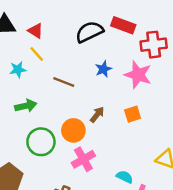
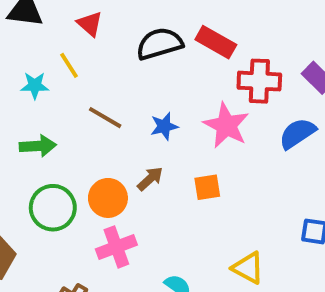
red triangle: (36, 31) -> (90, 24), moved
blue star: (103, 69) -> (164, 126), moved

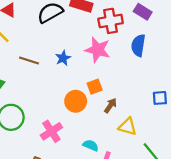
blue semicircle: (297, 133) -> (138, 45), turned -35
brown arrow: (150, 179) -> (110, 106), moved
orange circle: (108, 198) -> (76, 101), moved

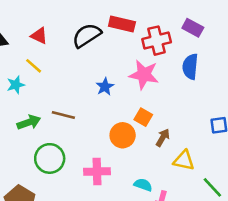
brown line: (29, 61) -> (63, 115), moved
orange square: (95, 87) -> (143, 117), turned -35
pink cross: (51, 131) -> (97, 172), turned 35

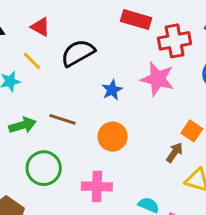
black semicircle: (87, 35) -> (78, 53), moved
orange square: (143, 117) -> (192, 131), moved
orange circle: (123, 135) -> (113, 137), moved

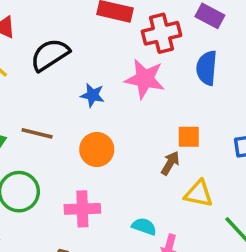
blue star: (112, 90) -> (93, 95), turned -30
orange square: (192, 131) -> (189, 137), turned -30

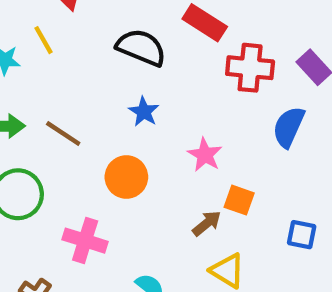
black semicircle: (50, 55) -> (141, 47), moved, turned 36
pink star: (145, 79) -> (205, 155), moved, size x0.7

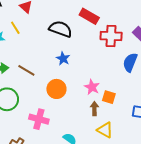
pink star: (205, 155) -> (92, 87), moved
brown arrow: (207, 223) -> (94, 109), turned -48

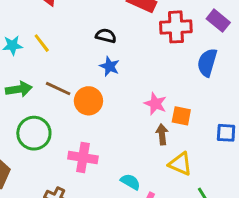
yellow line: (15, 28) -> (42, 43), moved
black semicircle: (61, 29) -> (106, 36), moved, size x0.6
orange circle: (56, 89) -> (88, 101), moved

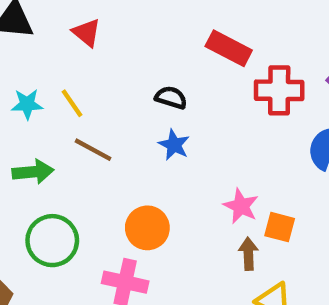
brown line: (58, 89) -> (93, 150), moved
orange circle: (88, 101) -> (147, 228), moved

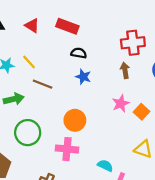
red rectangle: (229, 48) -> (67, 26), moved
pink star: (241, 206) -> (121, 104), turned 30
orange square: (280, 227) -> (142, 112), turned 35
brown arrow: (248, 254) -> (125, 70), moved

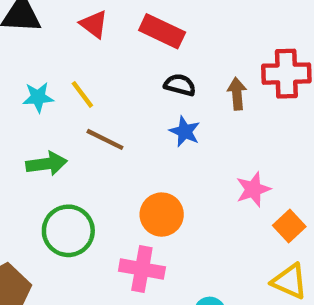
brown arrow: (125, 70) -> (237, 94), moved
orange square: (142, 112) -> (289, 226), moved

